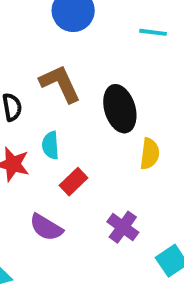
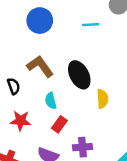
cyan semicircle: (50, 145) -> (51, 101), moved
purple cross: (123, 227) -> (82, 147), moved, turned -30

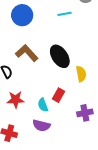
cyan semicircle: (51, 101) -> (43, 105), moved
red rectangle: (59, 124) -> (58, 95), moved
purple cross: (82, 147) -> (85, 113), moved

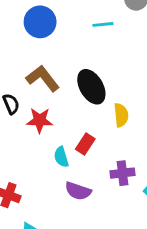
red star: (16, 100) -> (40, 120), moved
purple semicircle: (41, 126) -> (78, 191), moved

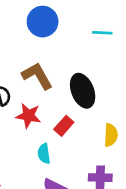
yellow semicircle: (121, 115) -> (111, 135), moved
red rectangle: (85, 144) -> (64, 126), moved

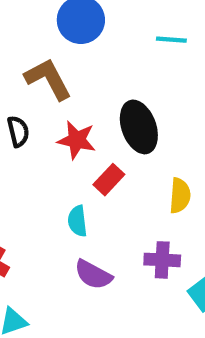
brown L-shape: (37, 76) -> (48, 79), moved
red star: (28, 116) -> (77, 140), moved

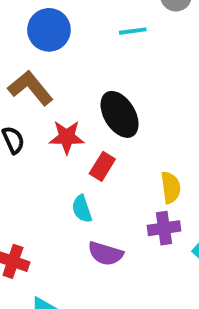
yellow semicircle: (180, 196) -> (171, 187), moved

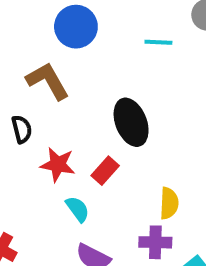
red star: (67, 137) -> (58, 165), moved
cyan semicircle: (82, 209) -> (78, 209), turned 152

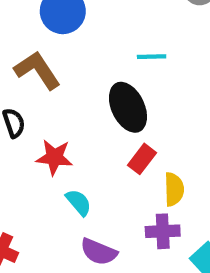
cyan line: (158, 42) -> (152, 57), moved
red rectangle: (105, 171) -> (142, 159), moved

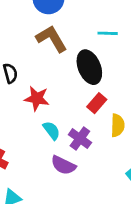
brown L-shape: (37, 70) -> (52, 39), moved
purple cross: (163, 231) -> (80, 139), moved, turned 35

